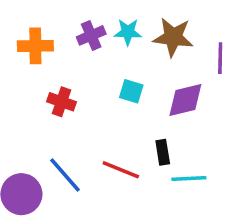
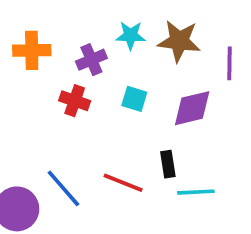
purple cross: (91, 35) -> (91, 60), moved
red cross: (62, 102) -> (75, 101), moved

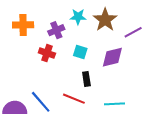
brown star: (179, 41) -> (105, 20), turned 30
purple line: (229, 63) -> (133, 32), turned 60
black rectangle: (168, 164) -> (86, 79), moved

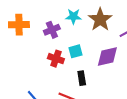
cyan square: (80, 52) -> (76, 51), turned -32
red cross: (47, 53) -> (56, 59), moved

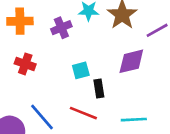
cyan square: (76, 51) -> (81, 70), moved
red cross: (56, 59) -> (25, 64), moved

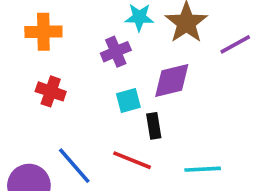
purple cross: (61, 28) -> (116, 52), moved
purple diamond: (131, 61) -> (172, 81), moved

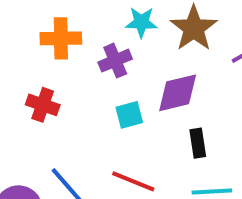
orange cross: (43, 32) -> (61, 38), moved
black rectangle: (154, 126) -> (198, 143), moved

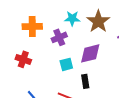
black rectangle: (198, 143) -> (85, 81), moved

